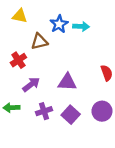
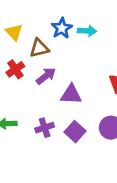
yellow triangle: (20, 16) -> (14, 32), moved, turned 35
purple arrow: (31, 84) -> (46, 76), moved

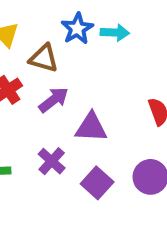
brown triangle: (39, 48) -> (44, 58), turned 30
purple cross: (45, 128) -> (52, 161), moved, turned -30

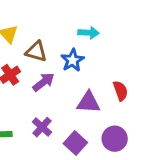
blue star: (77, 29) -> (73, 60), moved
purple triangle: (91, 127) -> (88, 102), moved

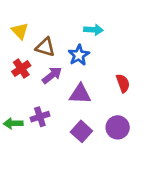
purple triangle: (88, 102) -> (80, 94), moved
purple cross: (42, 127) -> (40, 117), moved, turned 30

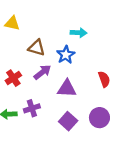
yellow triangle: (20, 31) -> (12, 23), moved, turned -35
red cross: (21, 69) -> (13, 78), moved

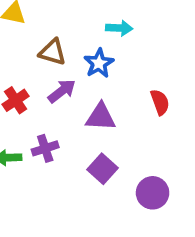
purple circle: (99, 118) -> (153, 193), moved

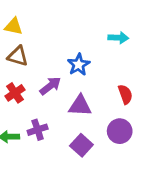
cyan arrow: (119, 28) -> (118, 38), moved
brown triangle: (53, 52) -> (18, 56), moved
purple circle: (153, 193) -> (120, 131), moved

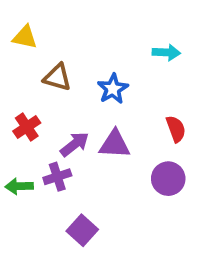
brown triangle: (18, 56) -> (57, 77), moved
purple arrow: (50, 86) -> (75, 144), moved
purple square: (81, 145) -> (82, 230), moved

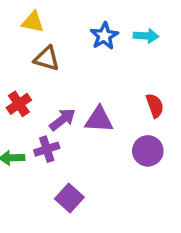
yellow triangle: (25, 37) -> (33, 22), moved
blue star: (113, 89) -> (104, 36), moved

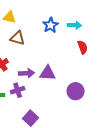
red semicircle: (155, 106) -> (83, 47), moved
purple arrow: (62, 120) -> (27, 73), turned 35

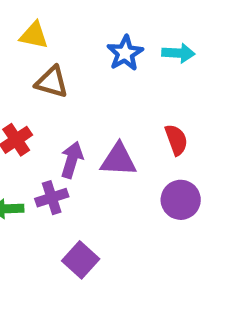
red semicircle: (83, 47) -> (176, 140), moved
purple arrow: (27, 73) -> (72, 160), turned -70

